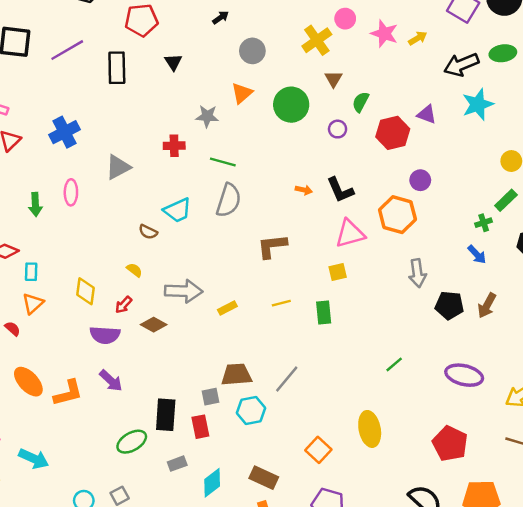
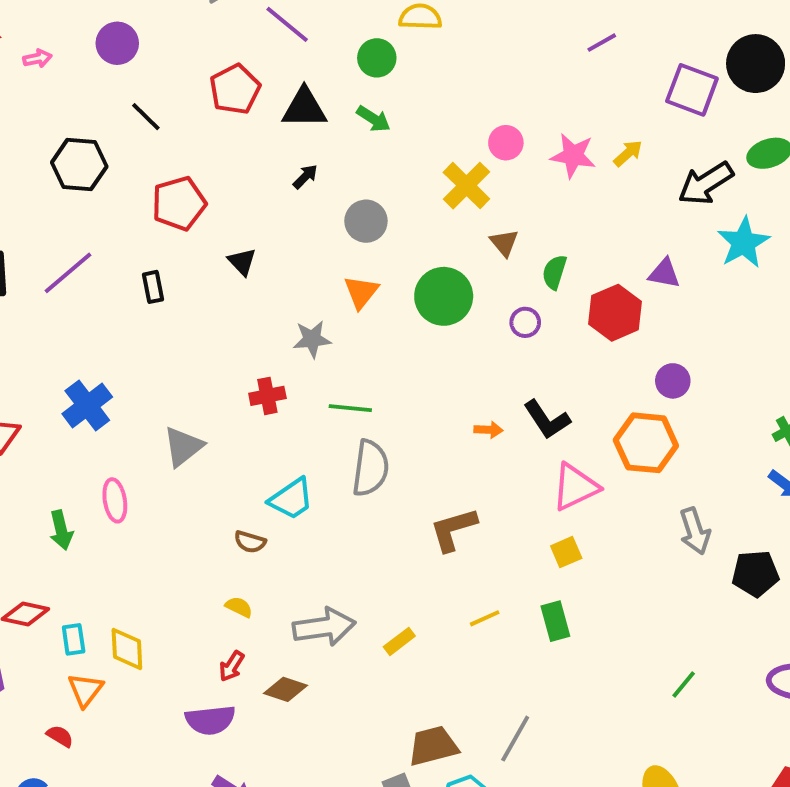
black rectangle: (117, 68) -> (153, 287), size x0.6
yellow diamond: (85, 291) -> (127, 649), moved

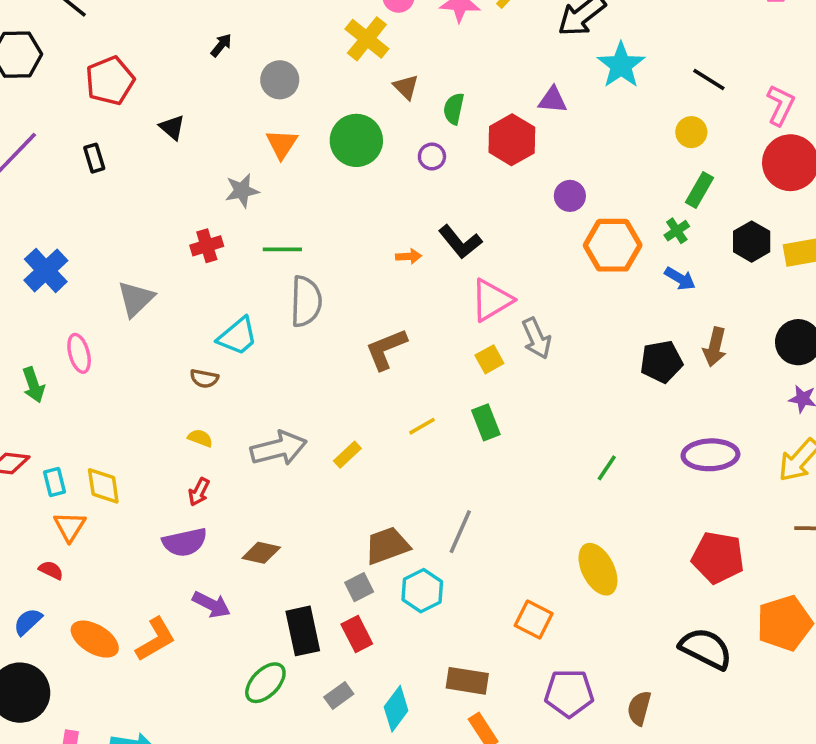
orange hexagon: (646, 443) -> (613, 245), moved
gray arrow: (695, 531) -> (537, 338), moved
brown diamond: (286, 689) -> (261, 553), moved

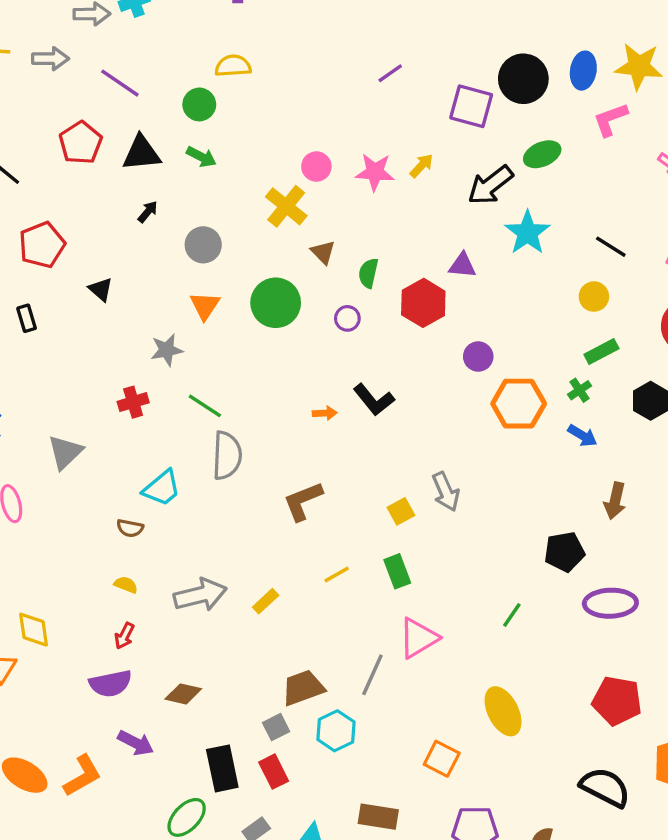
green rectangle: (700, 190) -> (601, 352), turned 32
green line: (282, 249) -> (205, 406), turned 33
pink triangle: (492, 300) -> (418, 638), moved
black pentagon: (661, 362) -> (564, 552), moved

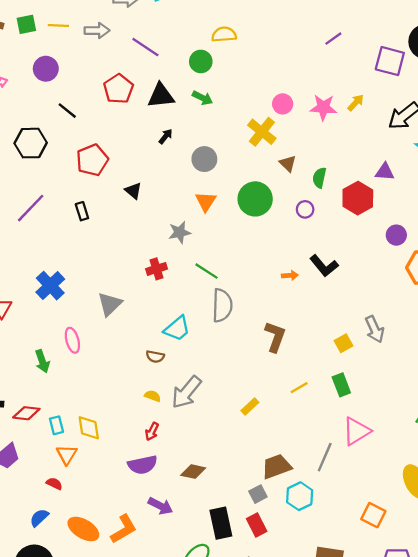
brown L-shape: (303, 501) -> (275, 337), turned 132
gray arrow: (200, 595) -> (186, 392), moved, turned 144

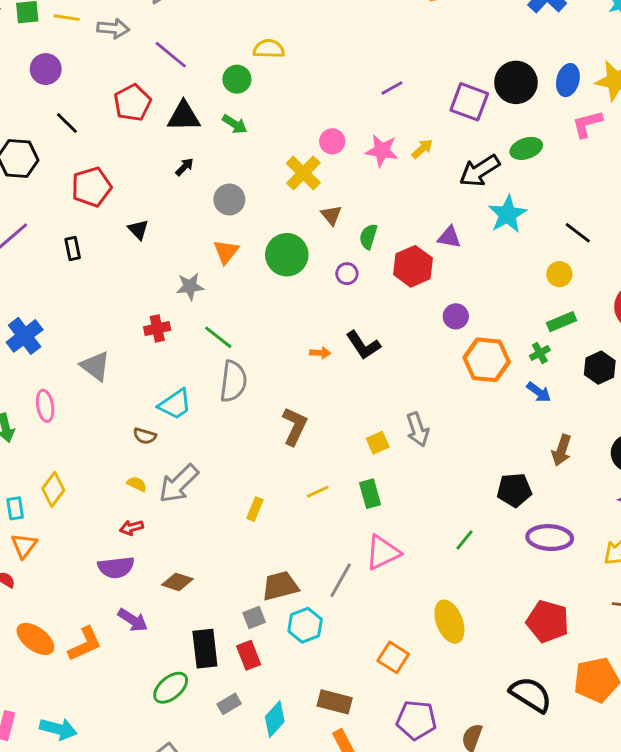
purple line: (333, 39) -> (392, 88), moved
gray triangle: (110, 304) -> (95, 366), turned -44
yellow rectangle: (250, 407) -> (255, 509), turned -30
yellow diamond: (89, 428) -> (53, 489), moved, turned 40
red arrow: (152, 432) -> (132, 528), turned 42

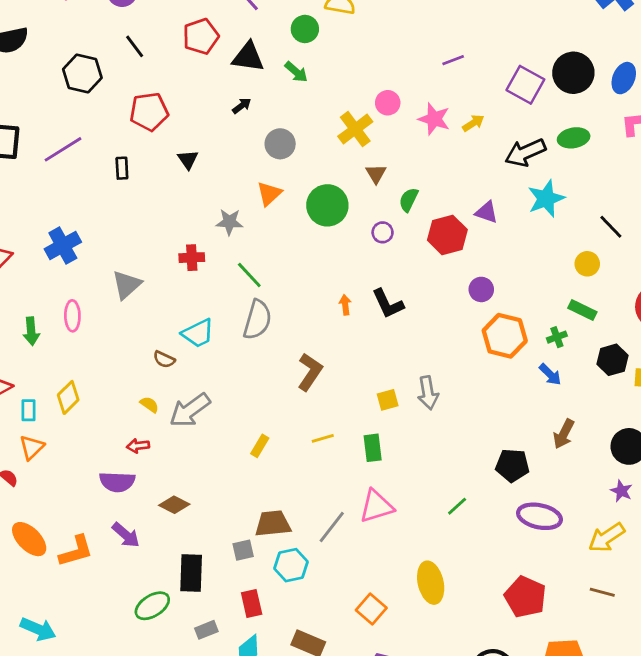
green rectangle: (562, 322) -> (582, 310), turned 40
orange arrow: (320, 353) -> (345, 305), turned -108
gray triangle: (95, 366) -> (127, 285), turned 32
red rectangle: (249, 655) -> (252, 603), moved

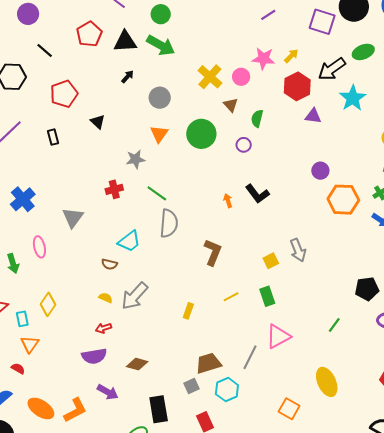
green arrow: (296, 72) -> (161, 45), size x1.6
pink circle: (388, 103) -> (241, 77), moved
red hexagon: (447, 235) -> (297, 86), moved

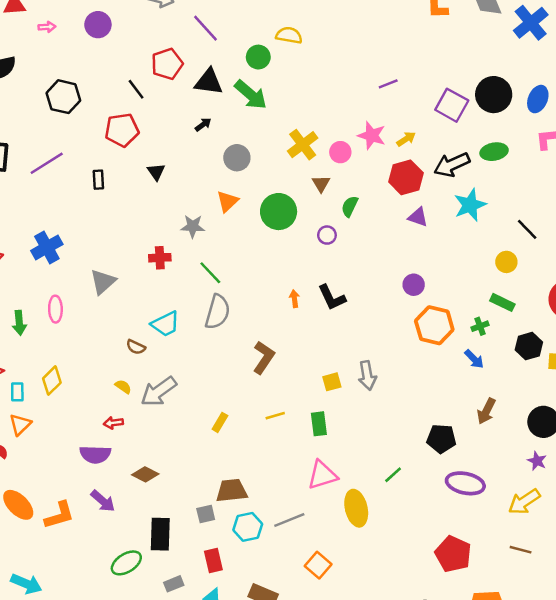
black line: (45, 50) -> (136, 89), moved
gray line: (250, 357) -> (289, 520), moved, turned 30
yellow ellipse: (327, 382) -> (356, 508), moved

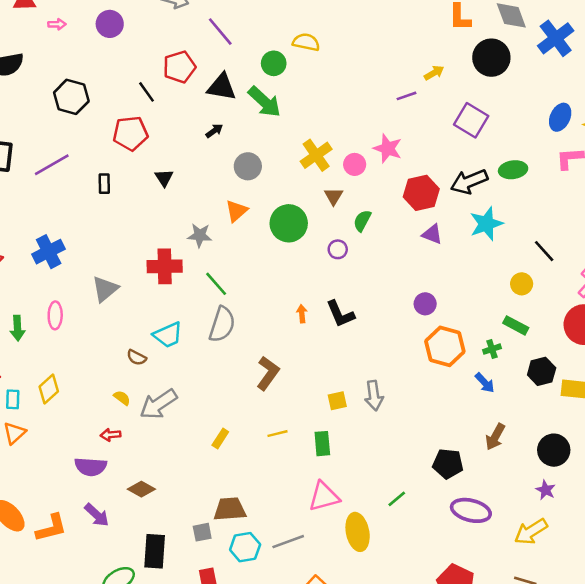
black circle: (494, 95) -> (491, 58), moved
yellow arrow: (406, 139) -> (434, 73), moved
red cross: (160, 258) -> (165, 266), size x1.5

